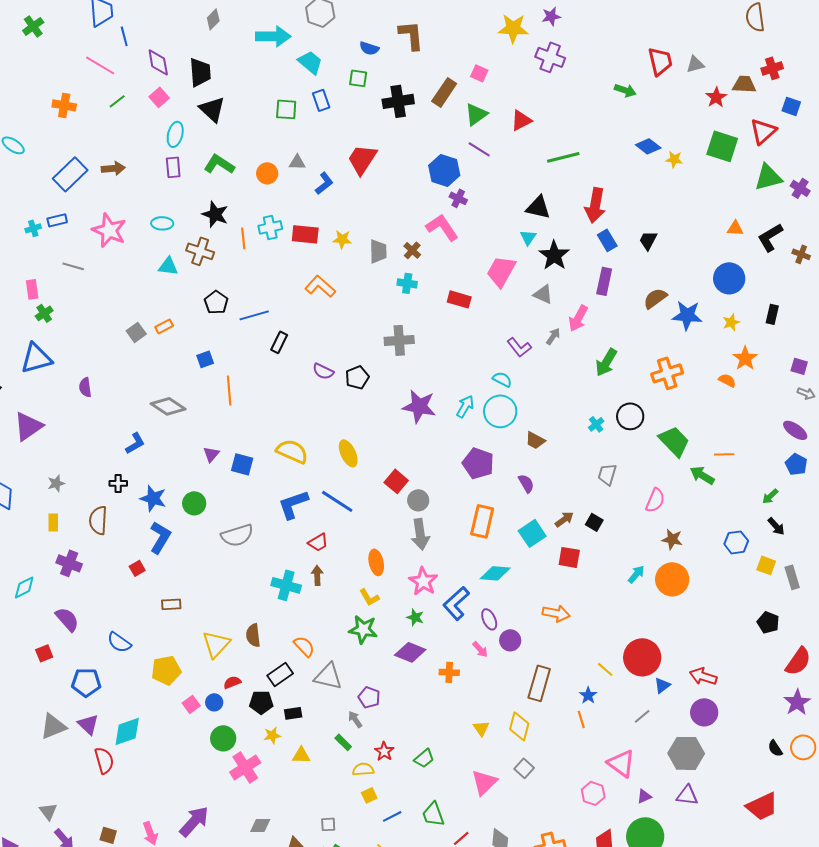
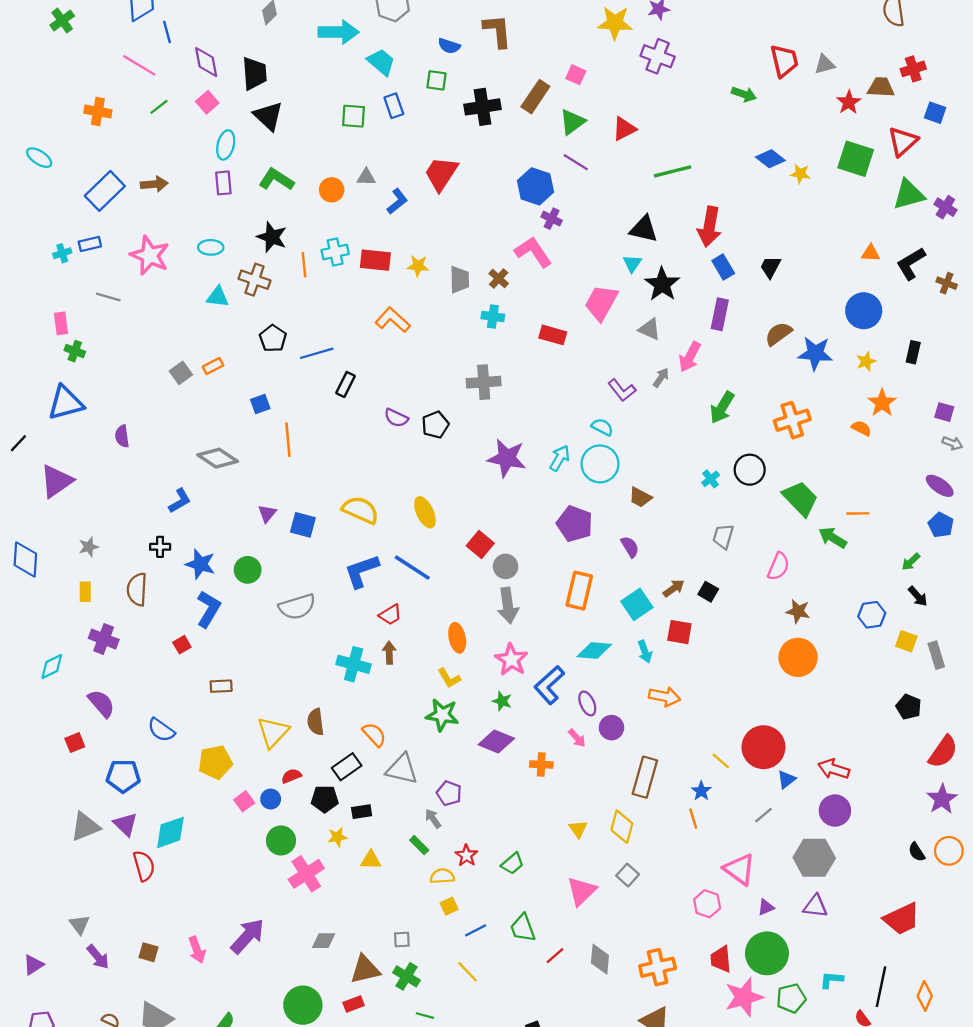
green cross: (44, 313) -> (75, 351), turned -36
cyan arrow: (636, 574) -> (645, 652), moved, turned 120

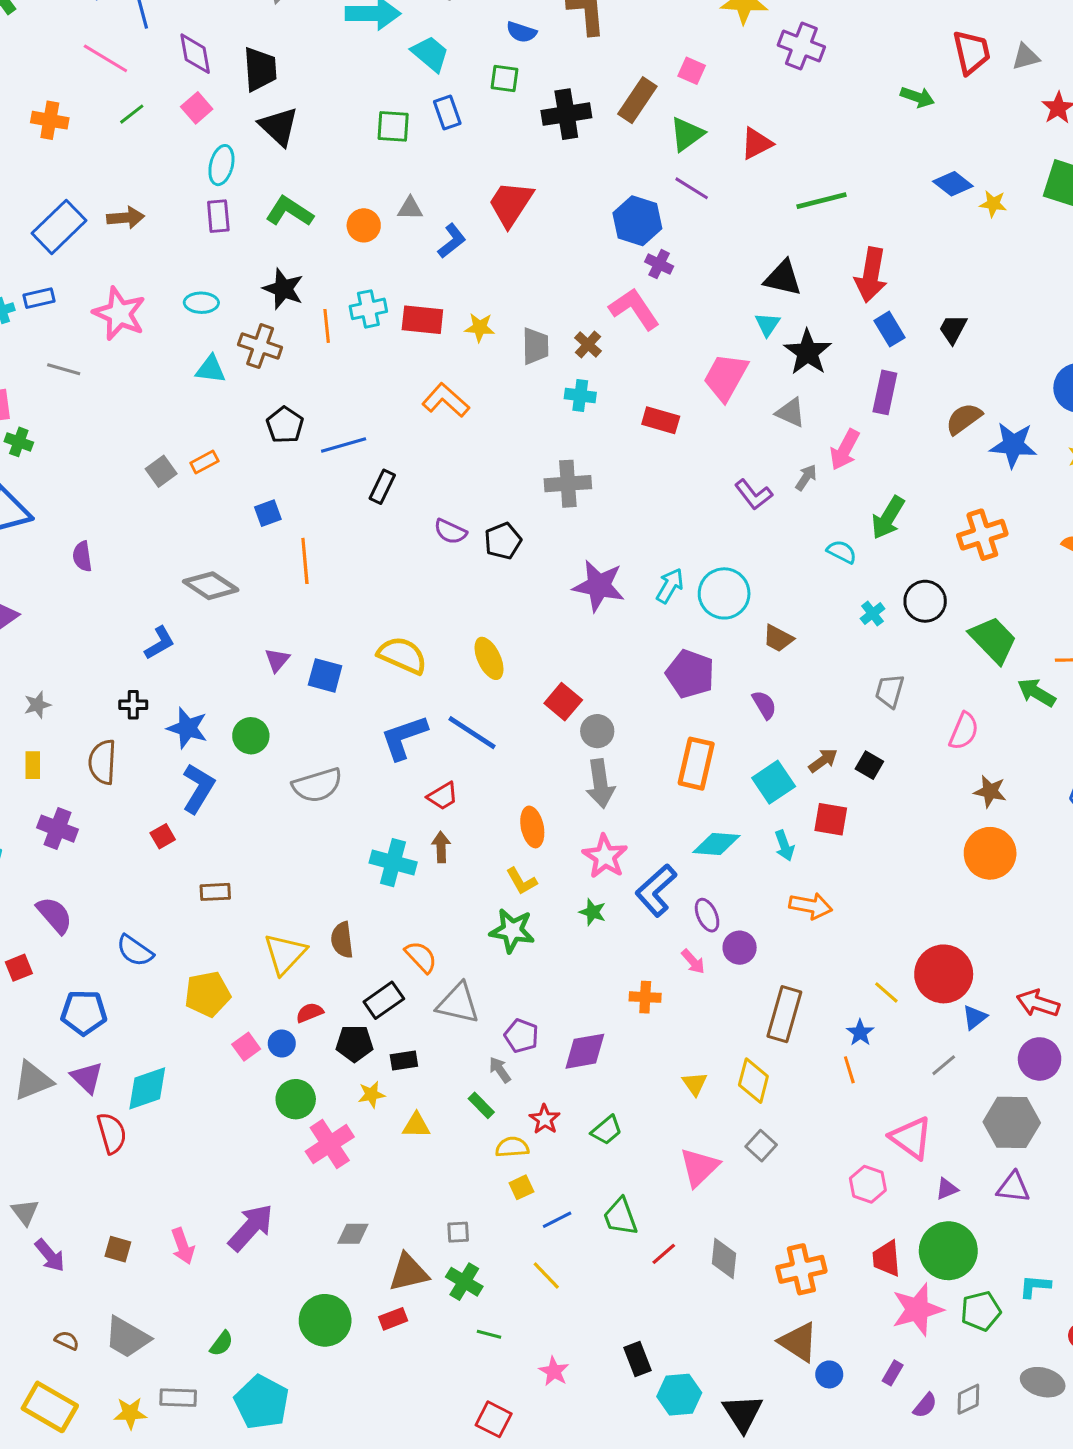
cyan semicircle: (602, 427) -> (842, 552), moved
purple diamond: (496, 741) -> (585, 1051), moved, turned -32

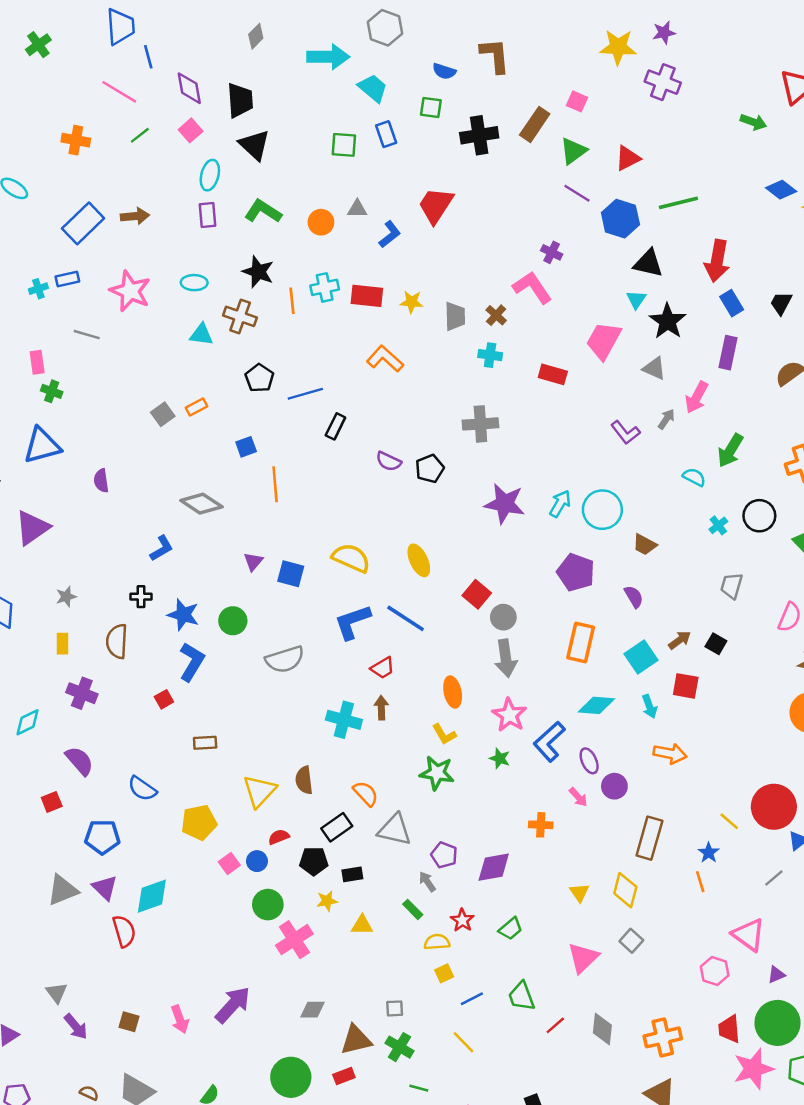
blue hexagon: (637, 221) -> (620, 219), moved

